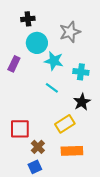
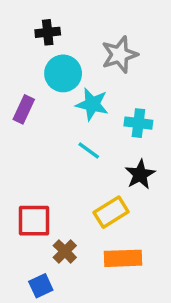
blue square: (35, 167) -> (41, 286), moved

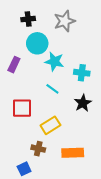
gray star: (120, 55) -> (65, 21), moved
yellow rectangle: (111, 212) -> (50, 125), moved
red square: (34, 221) -> (22, 108), moved
brown cross: (65, 251) -> (38, 149), turned -32

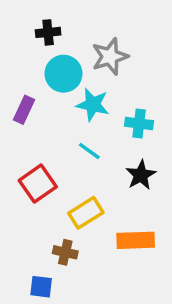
gray star: (65, 21) -> (110, 56), moved
red square: (22, 108) -> (38, 184), turned -35
orange rectangle: (73, 153) -> (136, 240), moved
blue square: (24, 169) -> (41, 287), turned 32

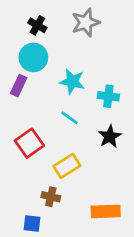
black cross: (48, 32) -> (37, 25), turned 36
gray star: (110, 56) -> (86, 23), moved
cyan circle: (63, 74) -> (33, 57), moved
orange rectangle: (136, 240) -> (106, 211), moved

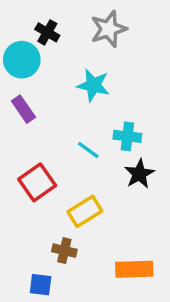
cyan circle: (33, 57) -> (22, 60), moved
cyan star: (72, 82) -> (93, 85), moved
purple rectangle: (19, 86) -> (23, 109), turned -60
cyan cross: (108, 96) -> (127, 136), moved

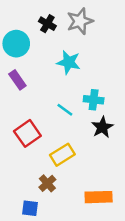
black cross: (47, 32) -> (47, 24), moved
brown cross: (64, 251) -> (47, 183), turned 35

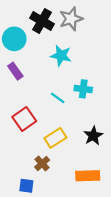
black cross: (47, 24) -> (42, 21), size x1.5
black star: (102, 127) -> (93, 136), moved

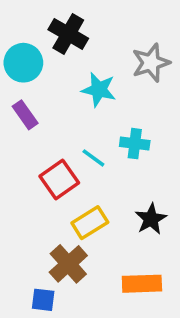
gray star: (71, 19) -> (151, 63), moved
red square: (24, 119) -> (59, 179), moved
brown cross: (42, 163) -> (68, 264), size x1.5

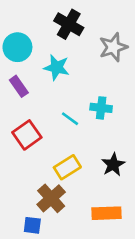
black cross: (68, 34) -> (69, 24), moved
cyan star: (99, 90) -> (57, 67), moved
red square: (59, 179) -> (27, 135), moved

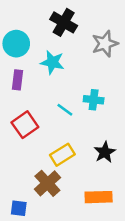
purple rectangle: (19, 86) -> (17, 80), turned 42
blue square: (32, 225) -> (19, 208), moved

